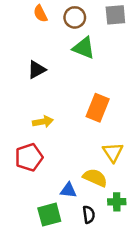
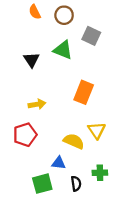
gray square: (115, 15) -> (91, 36), moved, turned 30
green triangle: (84, 48) -> (63, 50), moved
black triangle: (37, 70) -> (31, 60), turned -35
yellow semicircle: (95, 178) -> (74, 141), moved

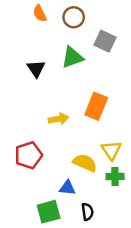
green triangle: (63, 50) -> (72, 57), turned -42
yellow arrow: (37, 104) -> (59, 119), moved
green cross: (100, 173) -> (115, 177), moved

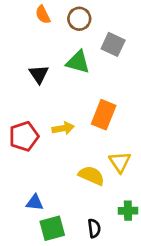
green triangle: (72, 57) -> (78, 62), turned 35
red pentagon: (28, 155) -> (24, 136), moved
green cross: (115, 177) -> (128, 211), moved
blue triangle: (67, 188) -> (35, 203), moved

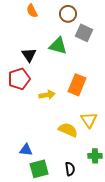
brown circle: (79, 19) -> (68, 14), moved
red pentagon: (24, 136) -> (19, 79), moved

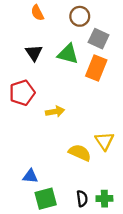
black triangle: (29, 55) -> (34, 53), moved
orange rectangle: (77, 85) -> (96, 68), moved
green cross: (95, 156) -> (104, 199), moved

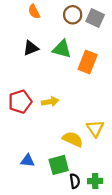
gray square: (99, 39) -> (95, 18), moved
black triangle: (34, 53) -> (31, 48), turned 42
red pentagon: (22, 93) -> (20, 102), moved
green square: (46, 199) -> (59, 165), moved

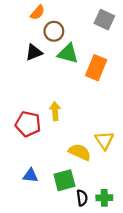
orange semicircle: (34, 12) -> (37, 13), turned -112
brown circle: (73, 15) -> (54, 31), moved
red pentagon: (20, 102) -> (28, 124), moved, turned 30
yellow arrow: (50, 102) -> (55, 111), turned -84

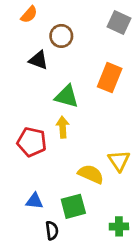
orange semicircle: (37, 13) -> (29, 15), moved
black triangle: (34, 52) -> (38, 60), turned 42
green triangle: (68, 54) -> (67, 96), moved
black semicircle: (82, 198) -> (52, 230), moved

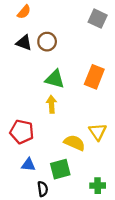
brown circle: (61, 36) -> (47, 42), moved
black triangle: (38, 60) -> (24, 43), moved
orange rectangle: (110, 78) -> (94, 77), moved
red pentagon: (32, 142) -> (22, 132), moved

